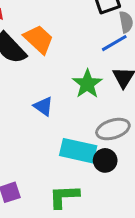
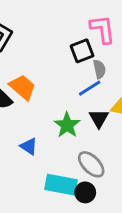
gray ellipse: (113, 129) -> (91, 164), turned 64

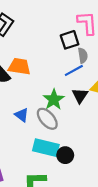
orange trapezoid: (23, 87) -> (19, 66), turned -35
gray ellipse: (91, 164) -> (47, 119), moved

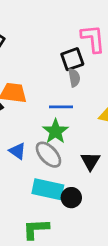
gray semicircle: (83, 55) -> (74, 78), moved
blue line: (74, 70) -> (61, 107), moved, turned 30
black triangle: (80, 96) -> (90, 161), moved

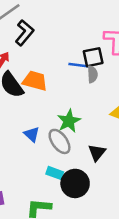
blue line: (61, 107) -> (79, 65), moved
cyan rectangle: (48, 189) -> (55, 173), size x0.6
black circle: (71, 198) -> (75, 183), size x1.5

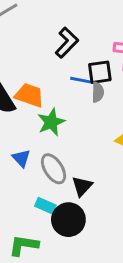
black L-shape: (24, 33) -> (67, 43), moved
green star: (69, 121) -> (51, 122), moved
black triangle: (97, 153) -> (82, 186), moved

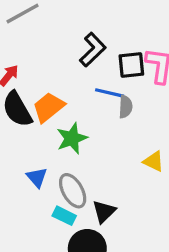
black square: (100, 72) -> (131, 65), moved
orange trapezoid: (29, 95) -> (49, 107), turned -60
cyan rectangle: (45, 206) -> (64, 216), moved

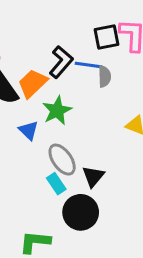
black L-shape: (93, 50) -> (61, 62), moved
blue triangle: (37, 177) -> (29, 130), moved
cyan rectangle: (64, 216) -> (56, 184), turned 35

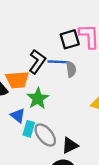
orange trapezoid: (33, 83) -> (17, 80), turned -135
black triangle: (93, 176) -> (70, 145), turned 30
cyan rectangle: (56, 184) -> (29, 129), moved, turned 56

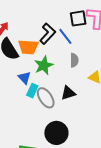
blue line: (58, 62) -> (65, 36), turned 42
gray semicircle: (71, 69) -> (74, 60), moved
black triangle: (70, 145) -> (68, 93), moved

